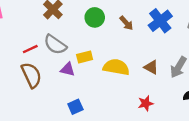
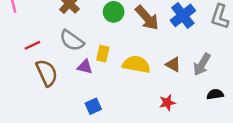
brown arrow: (126, 23) -> (147, 18), size x1.6
red line: (30, 49) -> (32, 45), moved
yellow rectangle: (85, 57) -> (103, 54), turned -63

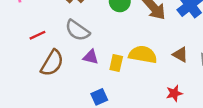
yellow rectangle: (103, 54) -> (116, 63), moved
brown semicircle: (47, 73) -> (52, 63), turned 56

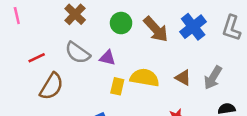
purple triangle: (91, 57) -> (107, 58), moved

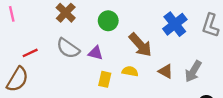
brown arrow: (156, 29) -> (140, 45), moved
yellow semicircle: (145, 78) -> (130, 71), size x0.6
brown semicircle: (52, 86) -> (18, 79), moved

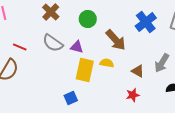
red line: (30, 53) -> (20, 47), turned 48
brown triangle: (166, 71) -> (138, 71), moved
yellow rectangle: (105, 79) -> (85, 70), size x1.6

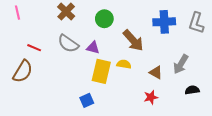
blue cross: (146, 22) -> (164, 22), turned 35

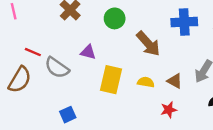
gray semicircle: (68, 44) -> (57, 68), moved
purple triangle: (93, 48) -> (88, 52), moved
yellow semicircle: (124, 64) -> (146, 82), moved
blue square: (87, 100) -> (68, 115), moved

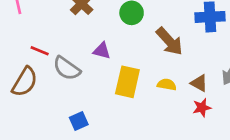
red star: (169, 110) -> (202, 108), moved

